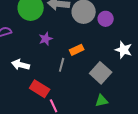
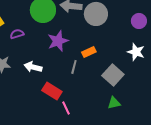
purple circle: (106, 19) -> (139, 21), moved
purple star: (46, 39) -> (58, 41), size x1.5

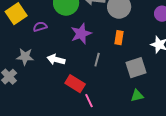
orange rectangle: (89, 52) -> (119, 38), moved, turned -56
gray square: (113, 75) -> (136, 68), turned 30

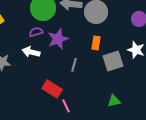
purple semicircle: (40, 27) -> (36, 32), moved
white arrow: (56, 60) -> (31, 52), moved
gray square: (136, 68) -> (113, 61), moved

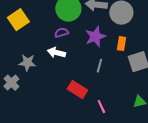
purple star: (58, 39) -> (95, 37), moved
pink line: (66, 106) -> (101, 107), moved

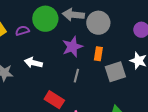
purple semicircle: (61, 33) -> (22, 31), moved

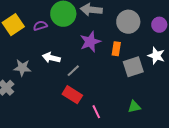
gray circle: (98, 23) -> (128, 22), moved
gray line: (76, 76) -> (73, 71), moved, turned 32

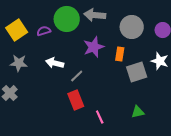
gray star: (22, 68) -> (19, 63), moved
red rectangle: (72, 95) -> (76, 100), turned 36

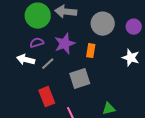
purple semicircle: (44, 31) -> (37, 43), moved
gray square: (137, 72) -> (80, 79), moved
gray line: (77, 76) -> (48, 64), moved

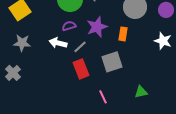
red rectangle: (47, 97) -> (81, 69), moved

